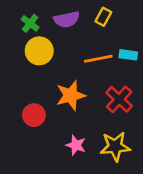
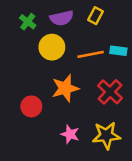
yellow circle: (39, 51) -> (52, 47), moved

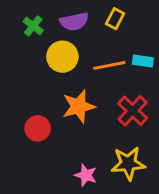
pink star: (70, 134) -> (86, 175), moved

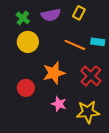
yellow circle: (62, 57) -> (28, 42), moved
orange line: (109, 65) -> (75, 45), turned 35
pink star: (86, 175) -> (59, 104), moved

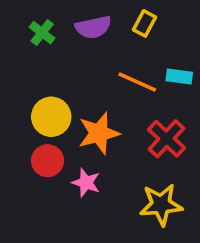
yellow circle: (28, 42) -> (51, 117), moved
pink star: (59, 104) -> (86, 183), moved

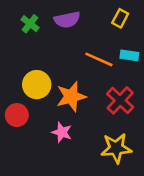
yellow rectangle: (145, 23) -> (120, 18), moved
red circle: (48, 161) -> (17, 115), moved

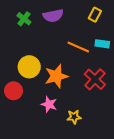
yellow star: (116, 148) -> (74, 117), moved, size x0.6

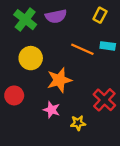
green cross: (24, 19) -> (25, 20), size x1.5
yellow circle: (29, 67) -> (31, 58), moved
red cross: (95, 79) -> (104, 100), moved

